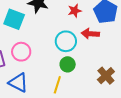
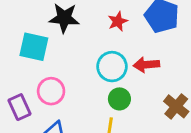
red arrow: (90, 34) -> (146, 65), moved

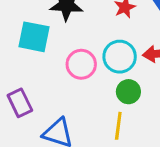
pink circle: (51, 91) -> (81, 64), moved

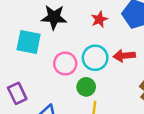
green circle: (128, 92) -> (86, 87), moved

